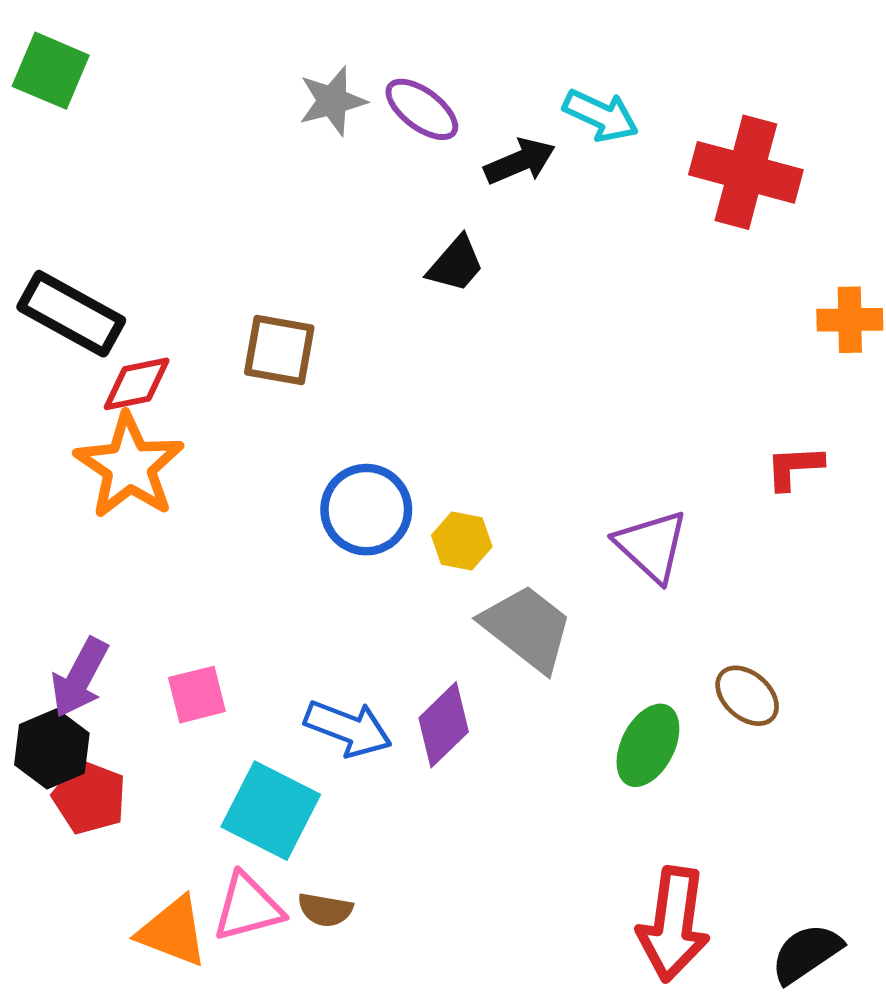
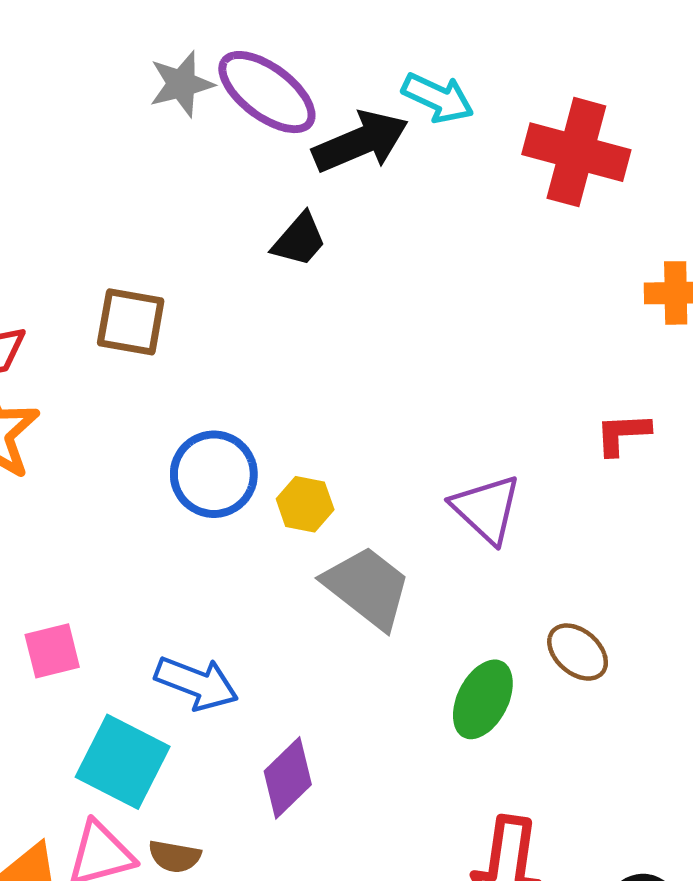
purple ellipse: (422, 109) -> (267, 92), size x1.4
black arrow: (520, 161) -> (360, 142), size x1.4
purple diamond: (444, 725) -> (288, 778), moved

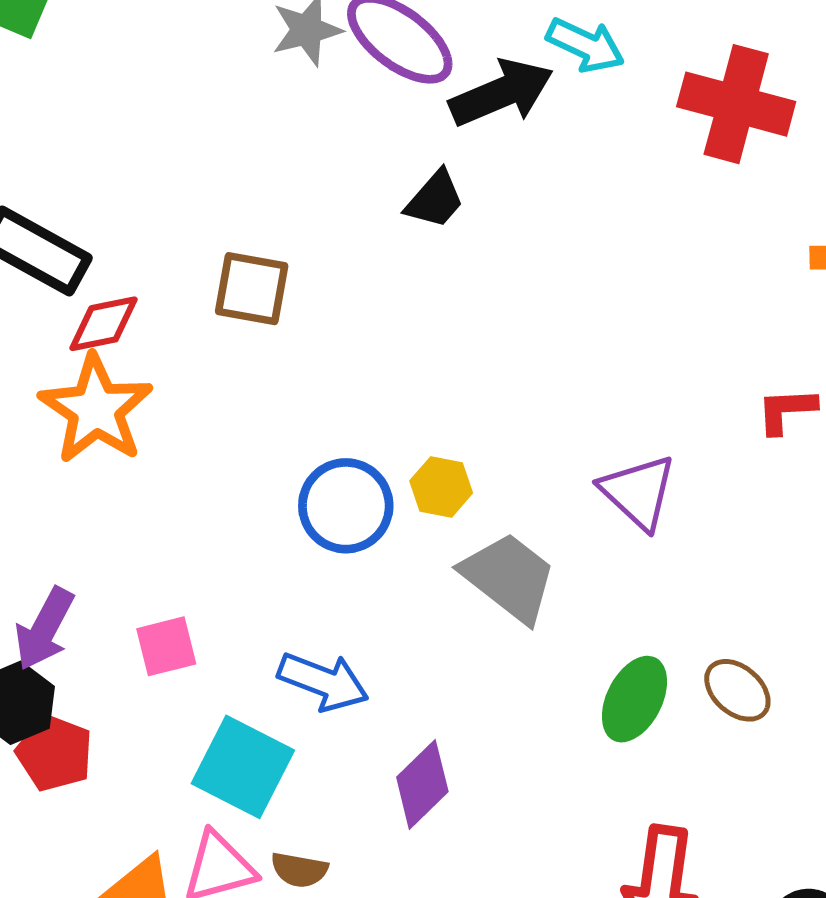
blue circle: (214, 474) -> (346, 506), moved
brown ellipse: (578, 652) -> (737, 690), moved

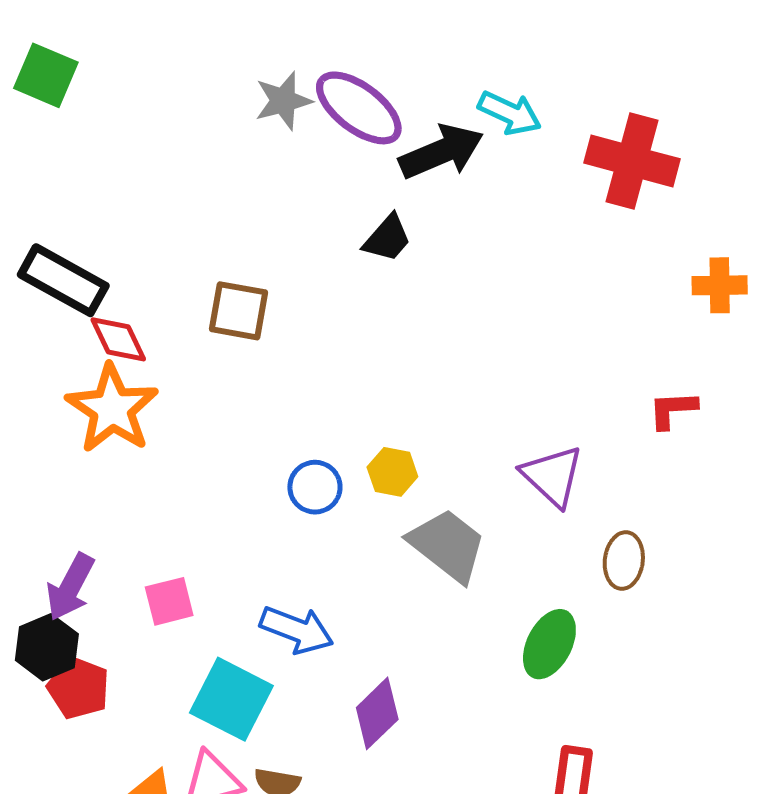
red diamond: (103, 324) -> (118, 339), turned 76
blue circle: (346, 506) -> (315, 487), size x0.7
brown ellipse: (737, 690) -> (624, 561), moved, turned 56

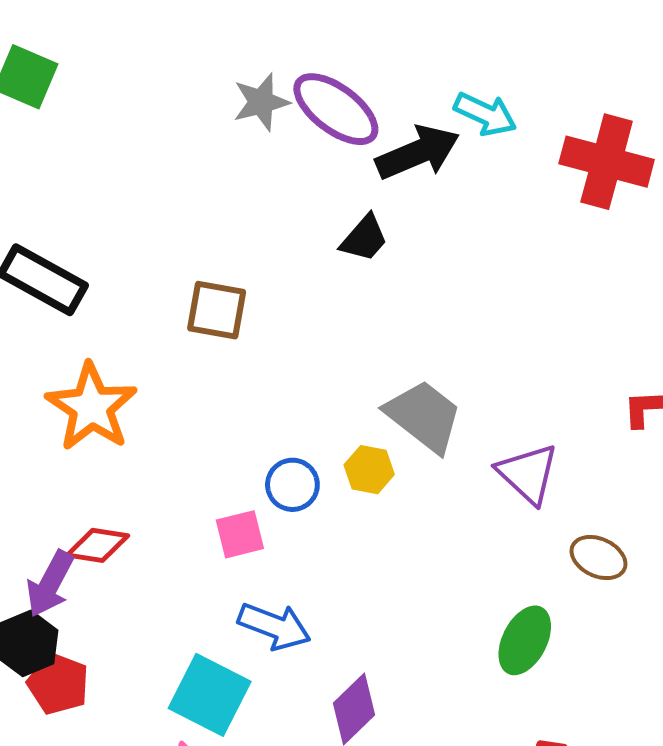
red diamond: (118, 339) -> (98, 545), moved, turned -56
gray trapezoid: (447, 545) -> (424, 416), moved
brown ellipse: (624, 561) -> (598, 558), turned -72
pink square: (169, 601) -> (240, 534), moved

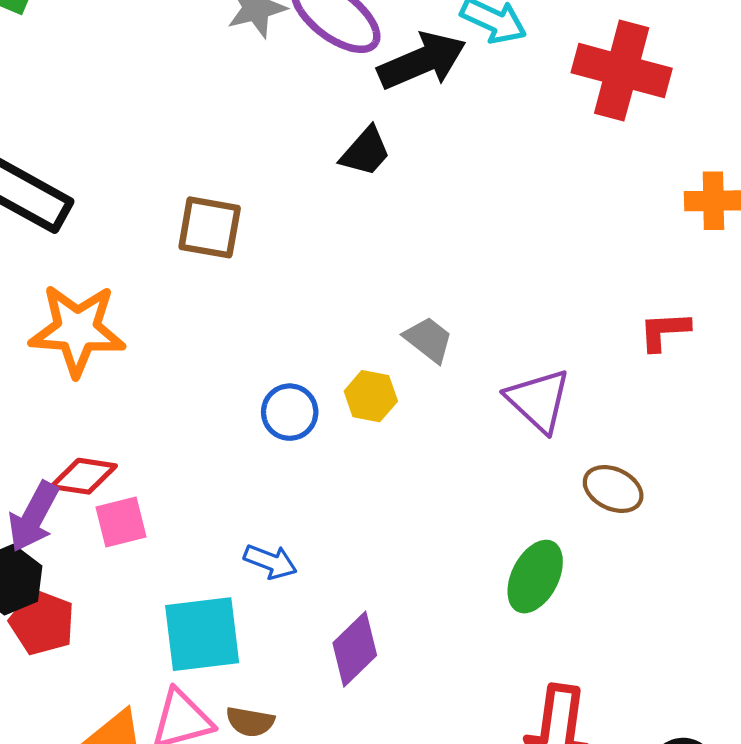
orange star: (91, 407) -> (77, 330), turned -30
gray trapezoid: (424, 416) -> (428, 340), size x0.6
pink square: (240, 534) -> (121, 522), moved
blue arrow: (274, 626) -> (270, 562), size x0.7
cyan square: (210, 695) -> (202, 634), turned -34

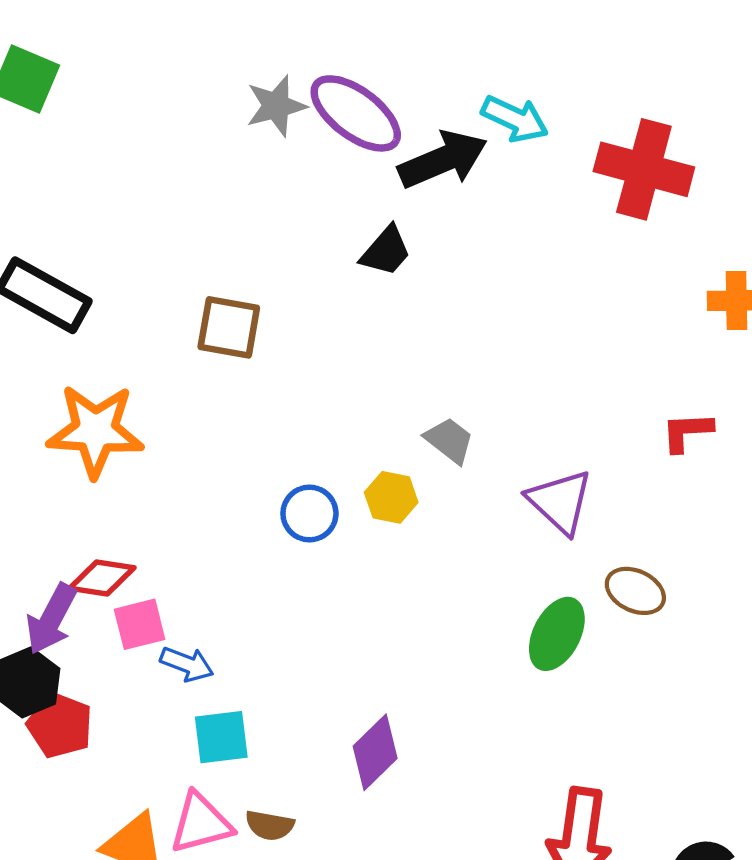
blue arrow: (270, 562) -> (187, 664), moved
green ellipse: (535, 577) -> (557, 634), moved
cyan square: (202, 634) -> (221, 737), size x0.7

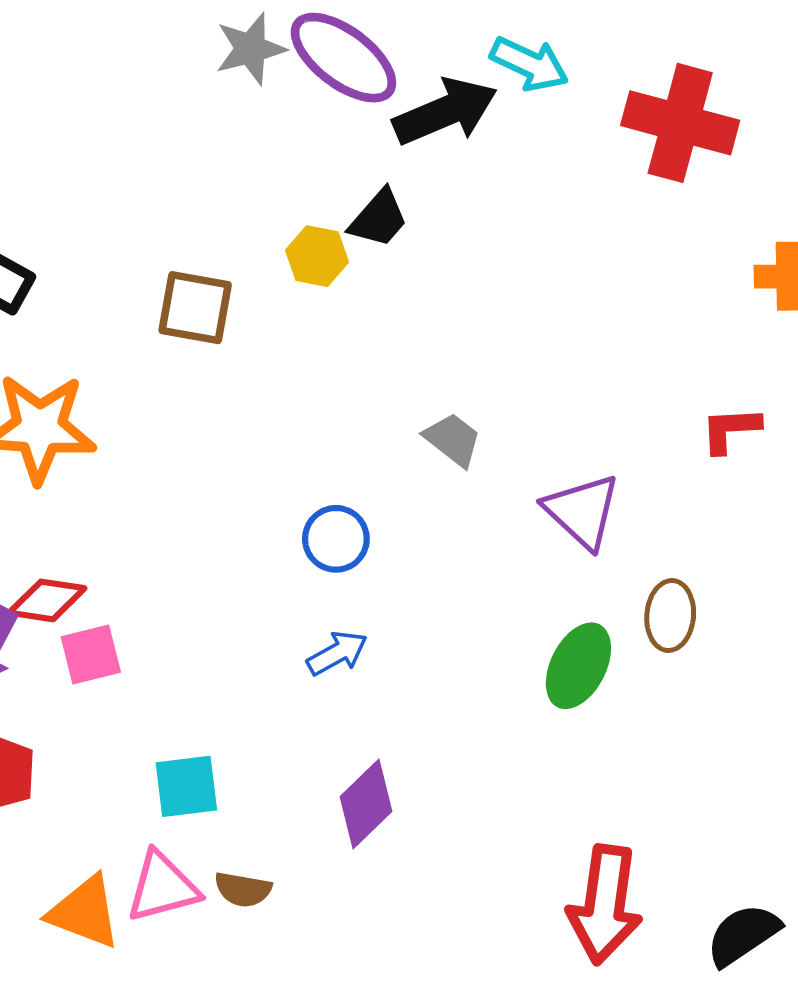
yellow hexagon: (391, 497) -> (317, 256), moved
blue circle: (309, 513) -> (336, 539), moved
brown ellipse: (635, 591) -> (670, 616), turned 70
blue arrow: (187, 664) -> (337, 653), moved, turned -50

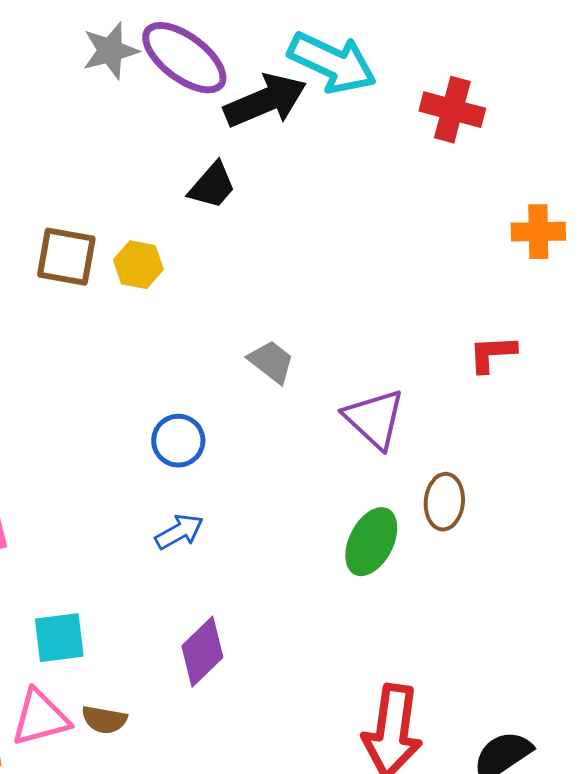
cyan arrow: (529, 64) -> (332, 63), size x1.4
red cross: (680, 123) -> (452, 110), size x0.7
yellow hexagon: (317, 256) -> (138, 265), moved

